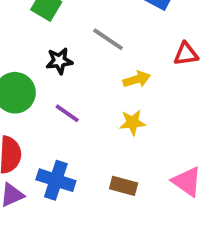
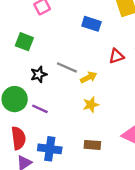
gray line: (108, 39) -> (67, 67), moved
purple line: (67, 113) -> (40, 109), moved

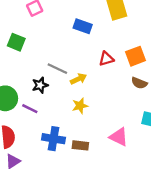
black star: (39, 74) -> (40, 85), moved
blue cross: (50, 149) -> (53, 139), moved

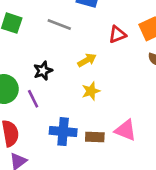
gray line: (57, 69) -> (59, 24), moved
purple line: (30, 109) -> (33, 99), turned 42
pink triangle: (119, 137) -> (126, 130), moved

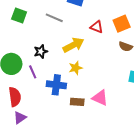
red triangle: (117, 34) -> (97, 27), turned 40
yellow arrow: (87, 60) -> (73, 45), size x1.5
blue cross: (63, 132) -> (56, 85), moved

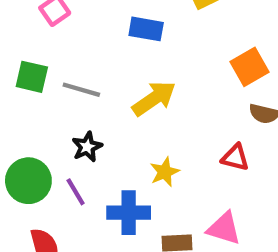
gray line: (54, 18) -> (81, 90), moved
red triangle: (97, 27) -> (235, 158), moved
yellow arrow: (73, 45) -> (154, 99), moved

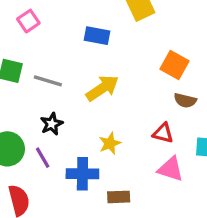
orange square: (250, 67) -> (175, 65), turned -32
pink triangle: (224, 228) -> (171, 169), moved

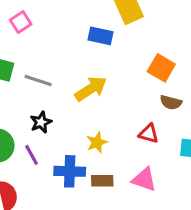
blue rectangle: (97, 36) -> (101, 36), moved
pink triangle: (171, 169) -> (144, 180), moved
brown rectangle: (119, 197) -> (102, 181), moved

